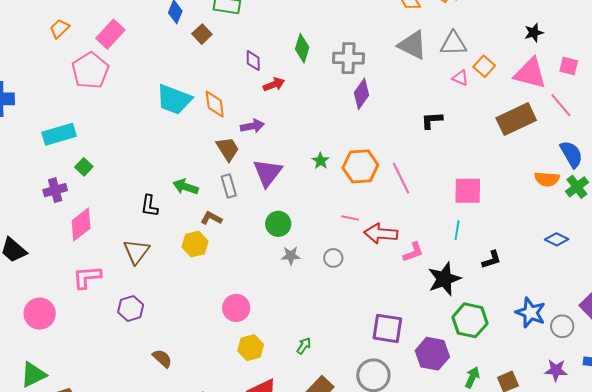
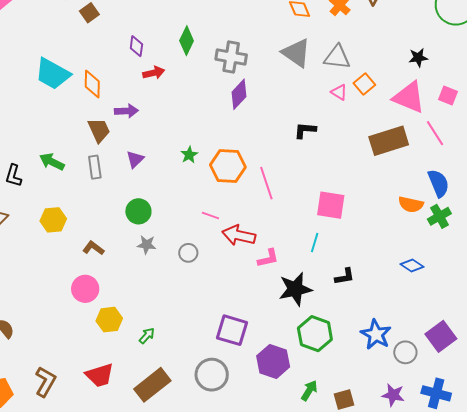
purple triangle: (268, 173) -> (135, 159), size x0.6
brown L-shape: (211, 218) -> (93, 248), moved
yellow hexagon: (251, 348) -> (109, 320), moved

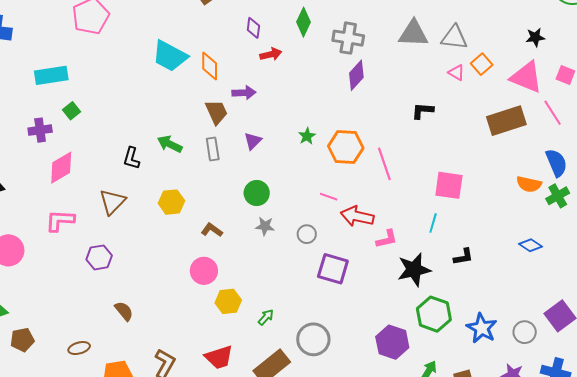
gray triangle: (296, 53) -> (413, 34), turned -32
purple square: (232, 330) -> (333, 269), moved
blue star: (376, 334) -> (482, 328), moved
gray circle: (212, 375) -> (313, 339), moved

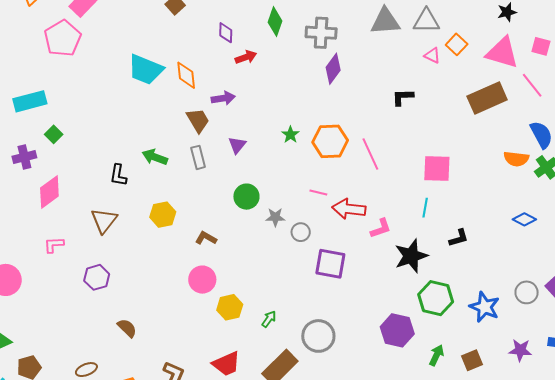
pink L-shape: (60, 221) -> (54, 245), size x0.7
gray star: (265, 226) -> (275, 217), moved
gray circle: (525, 332) -> (527, 292), moved

